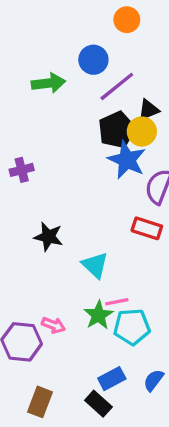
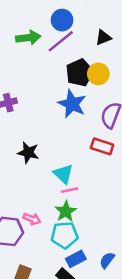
purple line: (117, 86) -> (61, 41), moved
black triangle: (149, 110) -> (103, 38), moved
blue star: (127, 160) -> (72, 104), moved
pink line: (117, 302) -> (70, 190), moved
cyan pentagon: (132, 327) -> (65, 235), moved

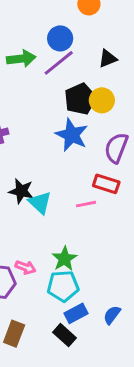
cyan triangle: (63, 174) -> (40, 203), moved
pink line: (70, 190) -> (86, 204), moved

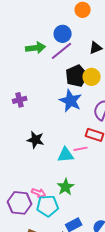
cyan triangle: (40, 203) -> (66, 155), moved, turned -48
cyan pentagon: (63, 286) -> (48, 206), moved

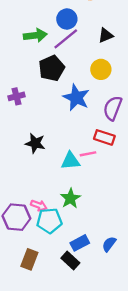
black pentagon: (77, 76) -> (52, 68), moved

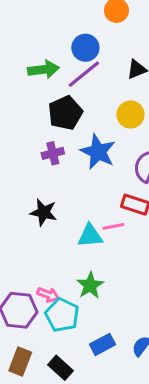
purple cross: (16, 96) -> (53, 153), moved
cyan pentagon: (49, 221) -> (62, 315), turned 30
brown rectangle: (29, 259) -> (20, 362), moved
black rectangle: (70, 261) -> (61, 368), moved

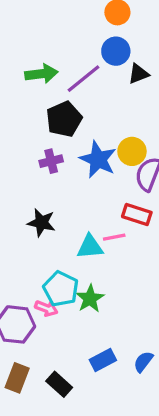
blue circle: (85, 48) -> (116, 51), moved
yellow circle: (130, 115) -> (132, 151), moved
cyan pentagon: (62, 315) -> (61, 289), moved

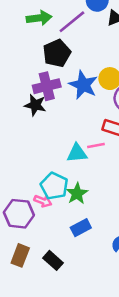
purple cross: (51, 161) -> (47, 86), size x1.5
black star: (41, 223) -> (35, 105), moved
blue rectangle: (103, 360) -> (81, 228), moved

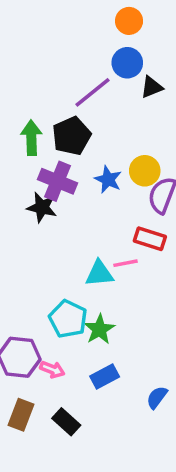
green arrow: (39, 18) -> (31, 138), moved, turned -85
blue star: (83, 85) -> (108, 180), size x0.7
purple cross: (47, 86) -> (58, 181), turned 36
pink arrow: (43, 201) -> (52, 369), moved

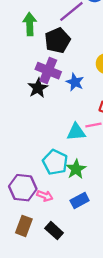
green arrow: (31, 138) -> (30, 24), moved
blue star: (108, 180) -> (75, 82), moved
black star: (42, 207) -> (38, 88), turned 30

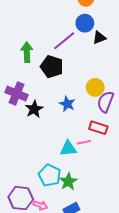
black pentagon: (58, 40) -> (52, 67), turned -30
purple cross: (48, 71) -> (17, 94), moved

